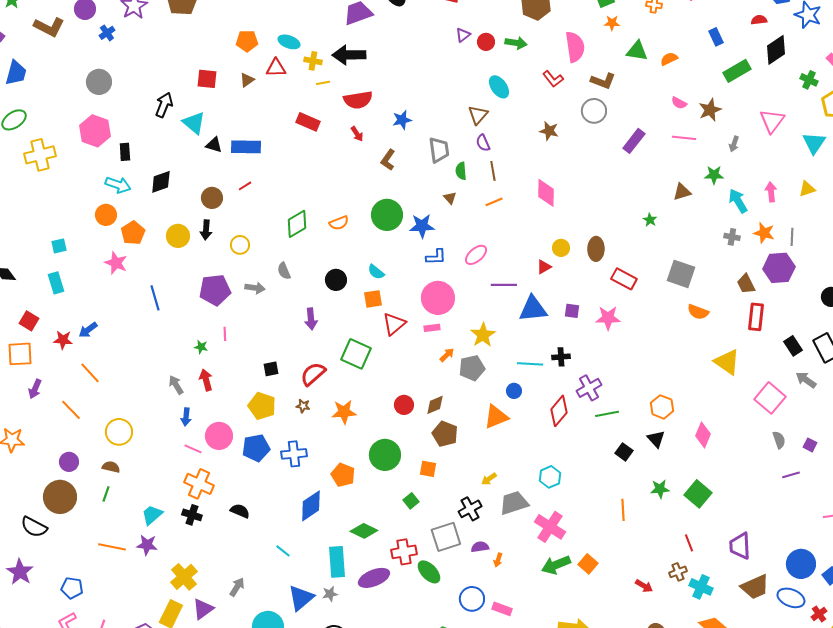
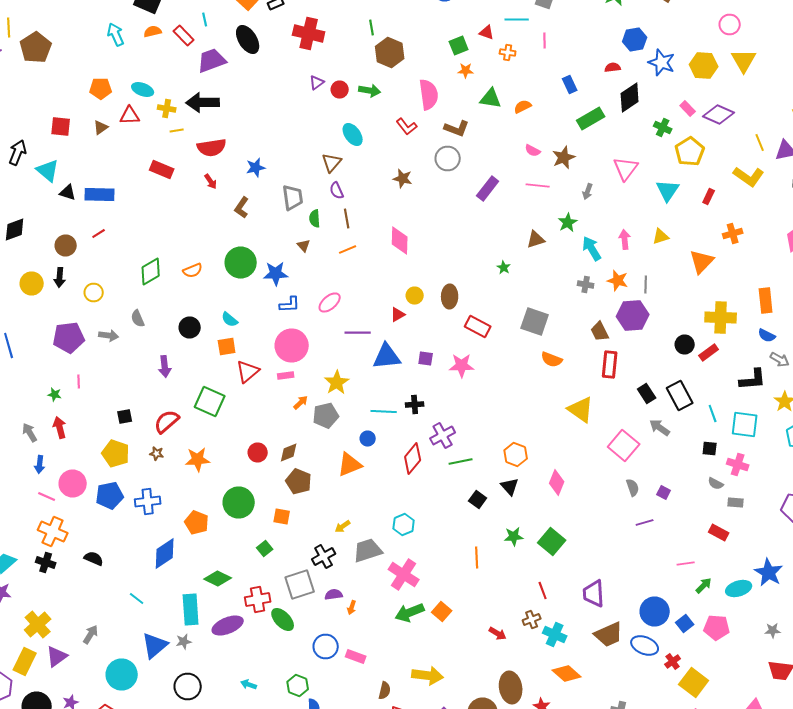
green star: (714, 175) -> (568, 222), turned -30

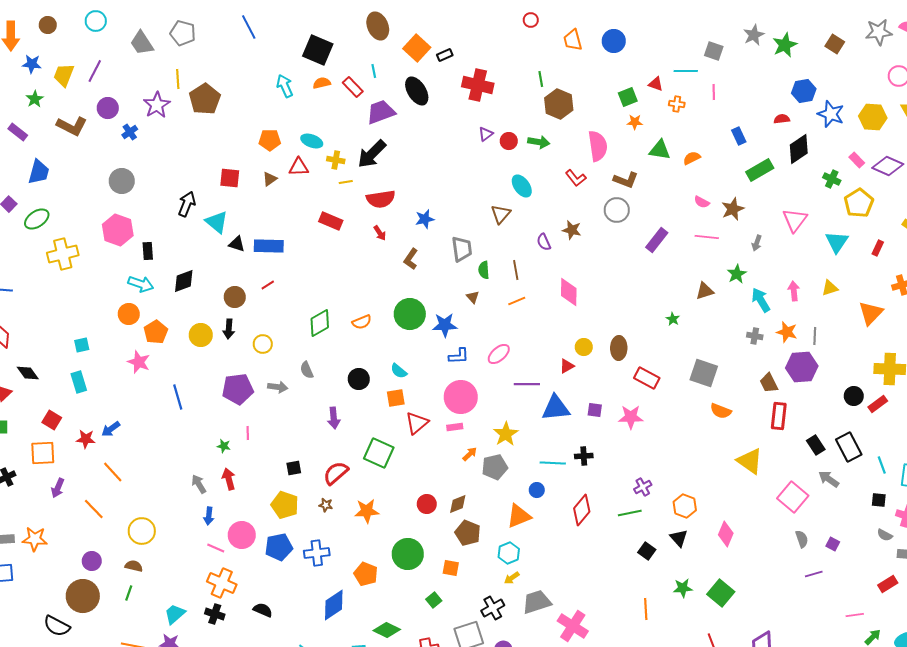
black arrow: (203, 102) -> (372, 154), turned -44
purple semicircle: (337, 190) -> (544, 242), moved
purple cross: (443, 436) -> (643, 487), moved, size x0.7
cyan hexagon: (404, 524) -> (509, 553), moved
red rectangle: (719, 532) -> (888, 584), turned -60

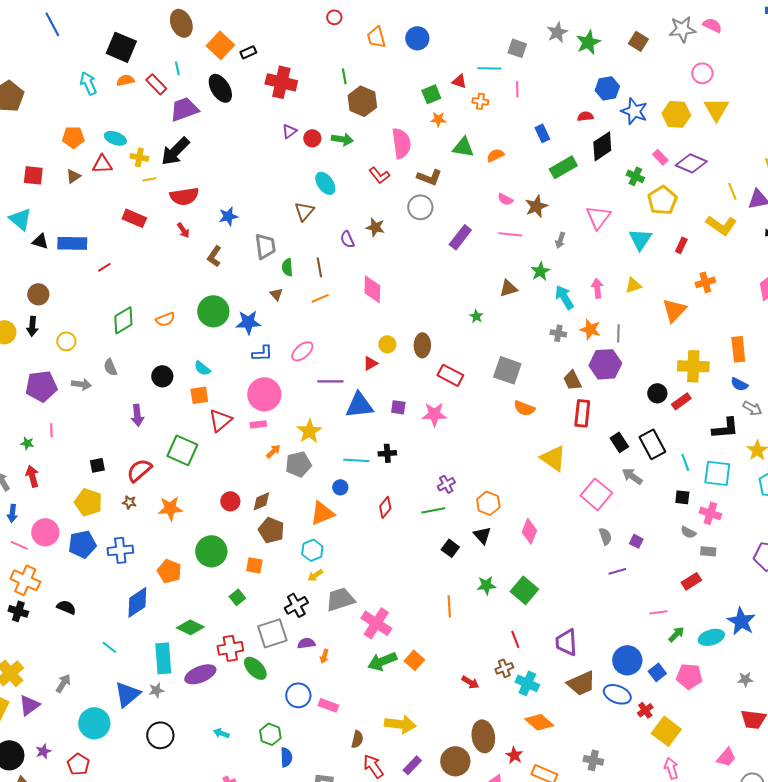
red line: (268, 285) -> (104, 267), moved
red diamond: (582, 510) -> (385, 507), size x0.7

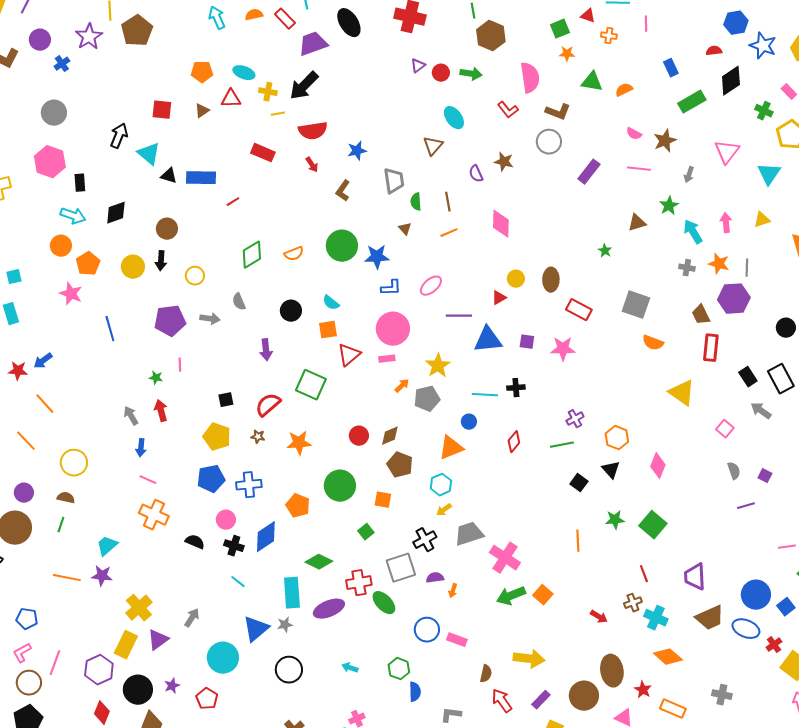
pink square: (596, 494) -> (725, 429), size x0.6
pink circle: (45, 532) -> (226, 520), moved, size x0.7
black cross: (18, 611) -> (234, 546), moved

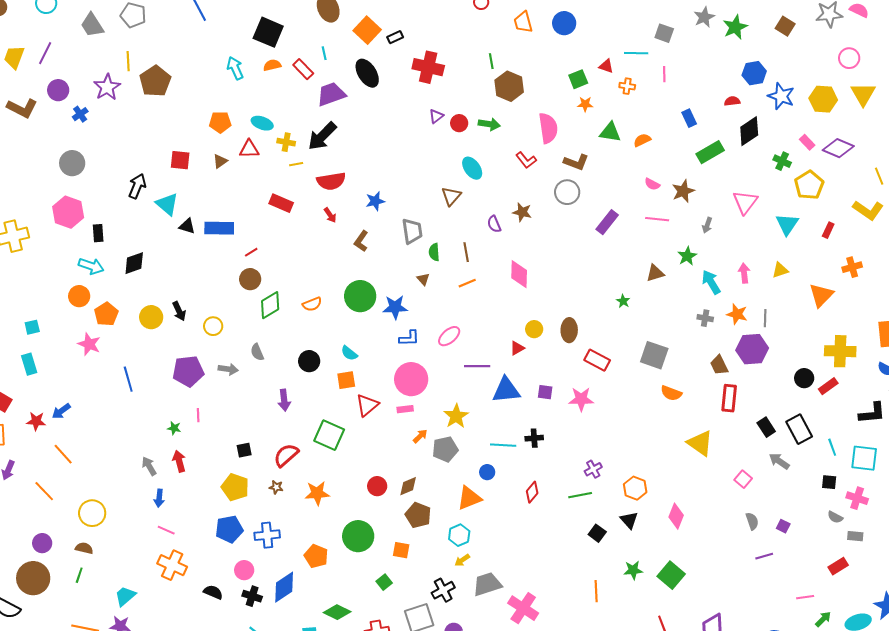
brown circle: (167, 229) -> (250, 279), moved
black arrow: (161, 261) -> (179, 311), turned -30

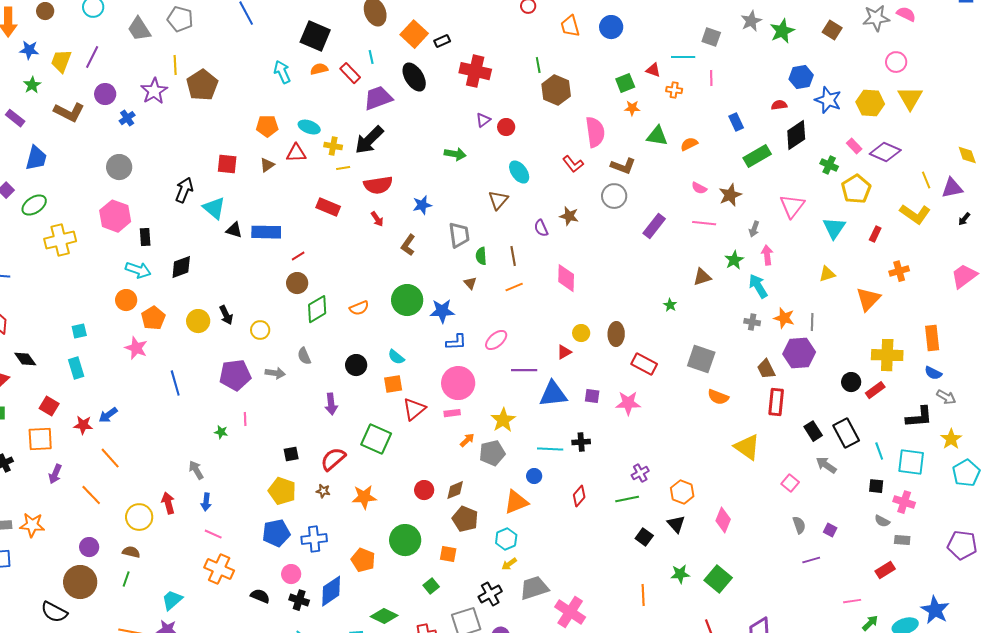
green arrow: (489, 124) -> (455, 154), moved
pink arrow: (744, 273) -> (767, 255), moved
red arrow: (179, 461) -> (168, 503), moved

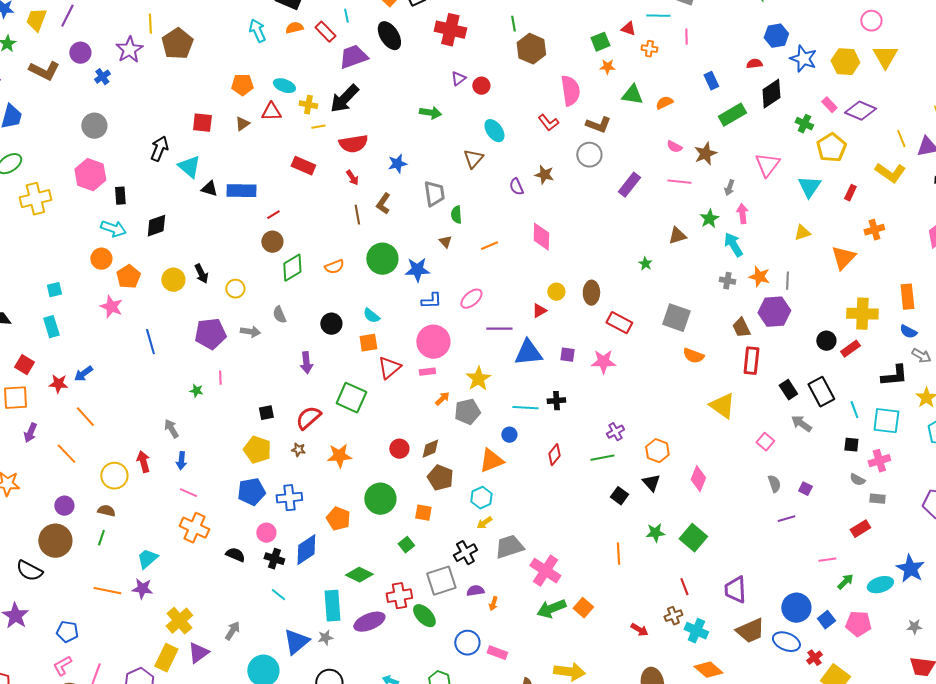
brown line: (513, 256) -> (357, 215), moved
pink cross: (904, 502) -> (879, 461), turned -35

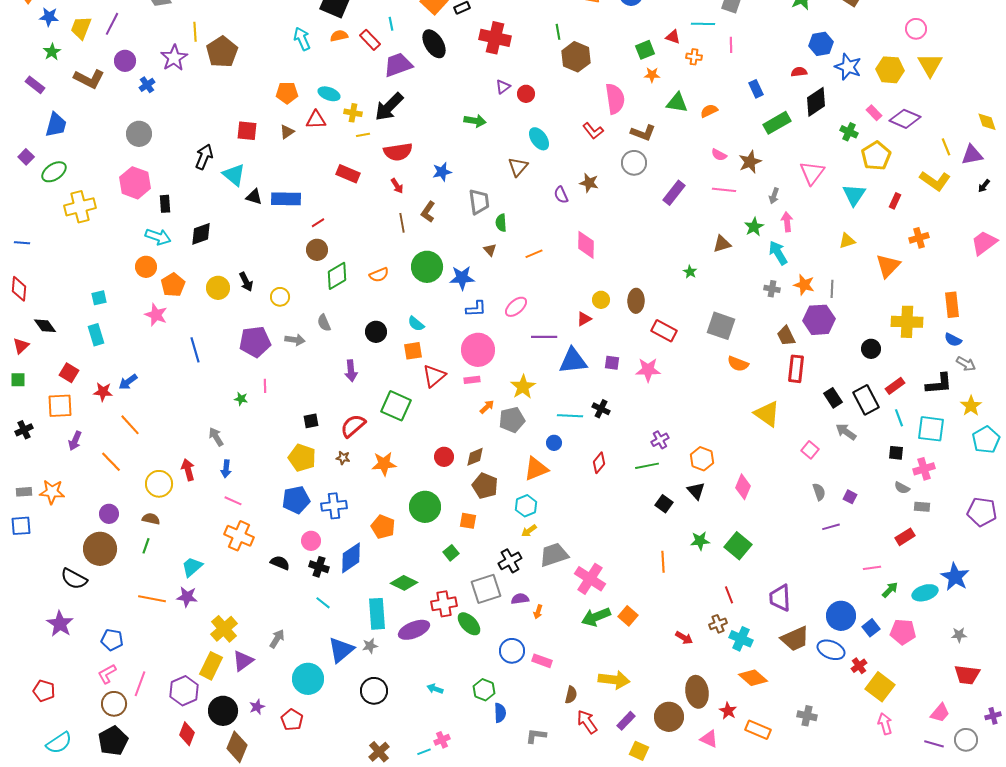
red rectangle: (850, 349) -> (895, 386), moved
black cross: (556, 401) -> (601, 409), turned 30

